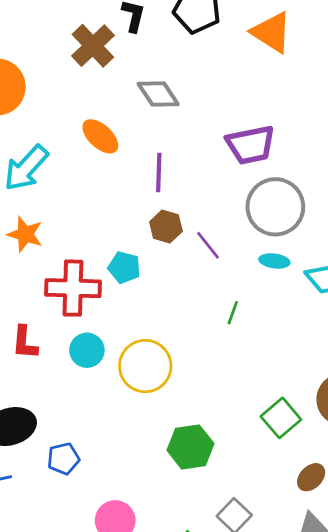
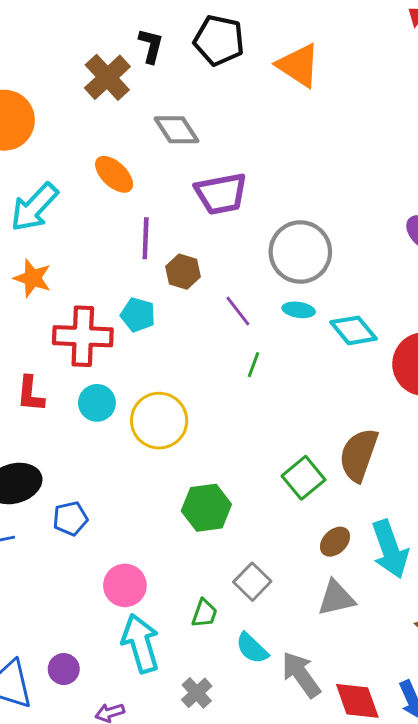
purple trapezoid: (251, 145) -> (221, 194), moved
purple line: (159, 172) -> (146, 238), moved
purple line: (208, 245) -> (238, 311), moved

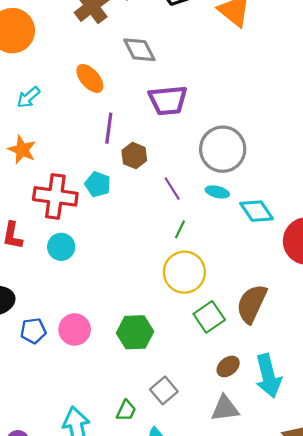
cyan arrow: (34, 207) -> (28, 97), size x0.6
yellow circle: (159, 421) -> (184, 272), moved
pink circle: (125, 585) -> (75, 329), moved

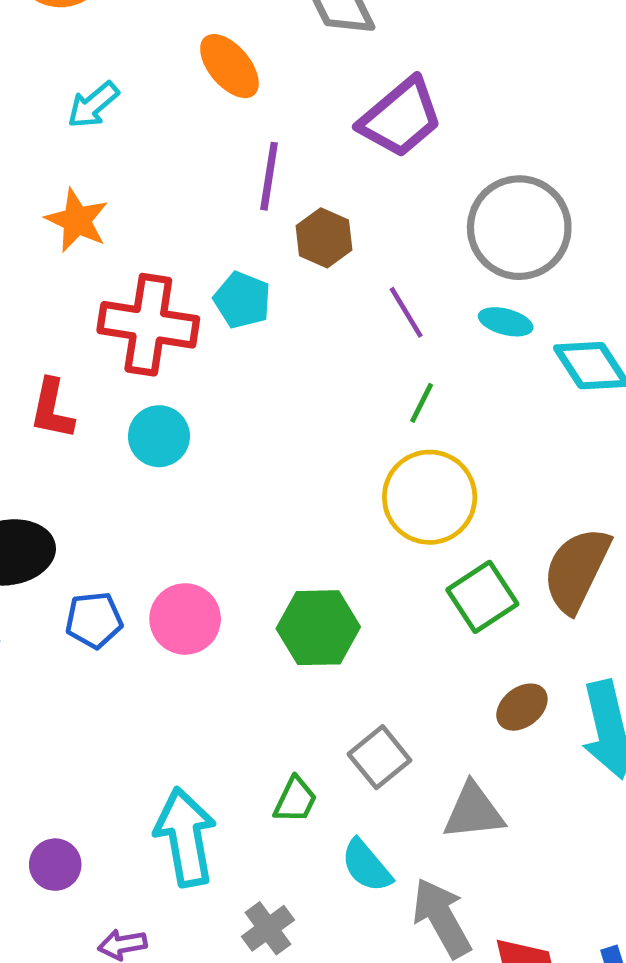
purple trapezoid: (168, 100) -> (401, 118), turned -36
gray triangle: (225, 408) -> (474, 811), moved

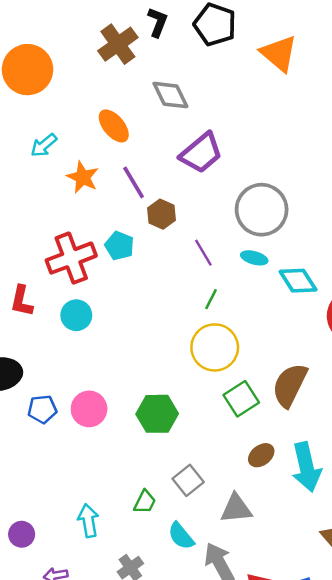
purple line: (269, 176) -> (134, 182), turned -40
orange star: (77, 220) -> (83, 177), moved
red cross: (148, 325) -> (71, 258), turned -30
cyan arrow: (185, 837) -> (88, 521), size x0.7

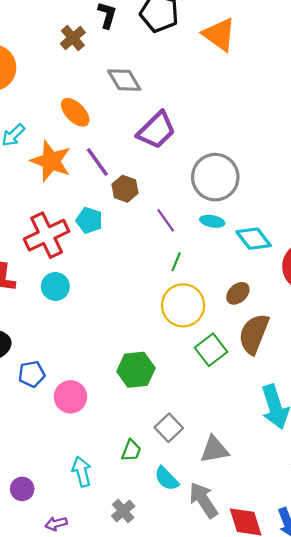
brown cross: (118, 44) -> (73, 38), size x0.7
orange star: (83, 177) -> (51, 161), size x1.4
pink circle: (89, 409) -> (70, 397), moved
brown ellipse: (261, 455) -> (238, 293), moved

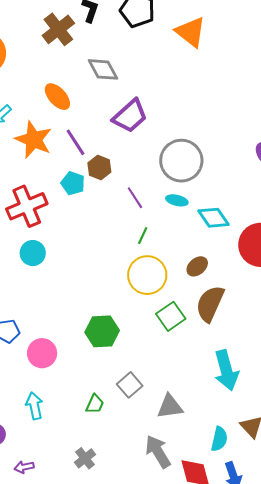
brown cross: (73, 38) -> (58, 29), size x1.4
cyan pentagon: (89, 220) -> (73, 183), moved
cyan arrow: (82, 472) -> (34, 406), moved
cyan semicircle: (167, 479) -> (219, 439), moved, turned -125

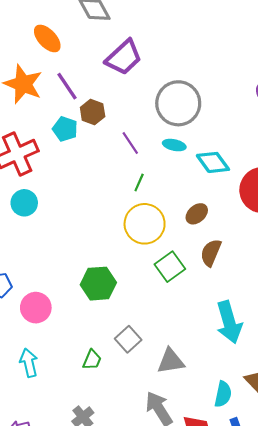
brown semicircle: (210, 304) -> (211, 253), size x0.7

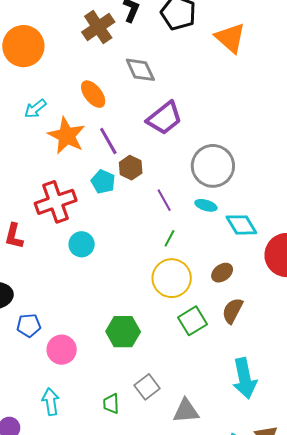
cyan circle: (24, 203) -> (82, 244), moved
green trapezoid: (92, 360) -> (111, 404), turned 150

